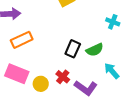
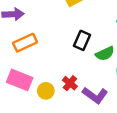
black rectangle: (73, 49) -> (82, 40), moved

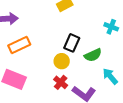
yellow circle: (46, 91) -> (62, 61), moved

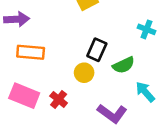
orange rectangle: (19, 45) -> (31, 52), turned 30
red cross: (61, 82) -> (59, 99), moved

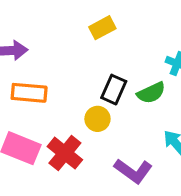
green semicircle: (124, 65) -> (151, 93), moved
red cross: (59, 99) -> (65, 153), size x1.5

